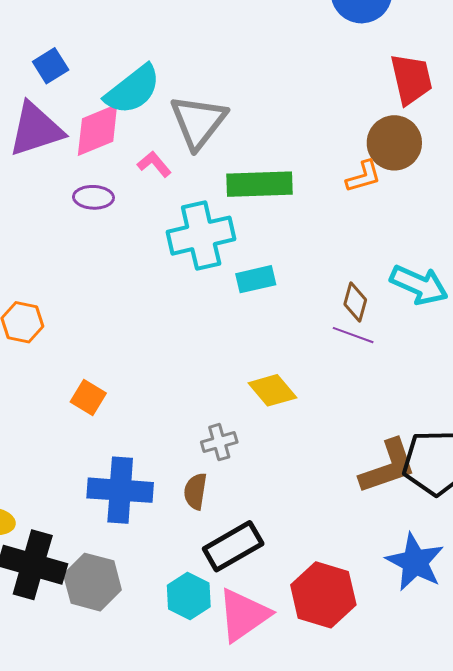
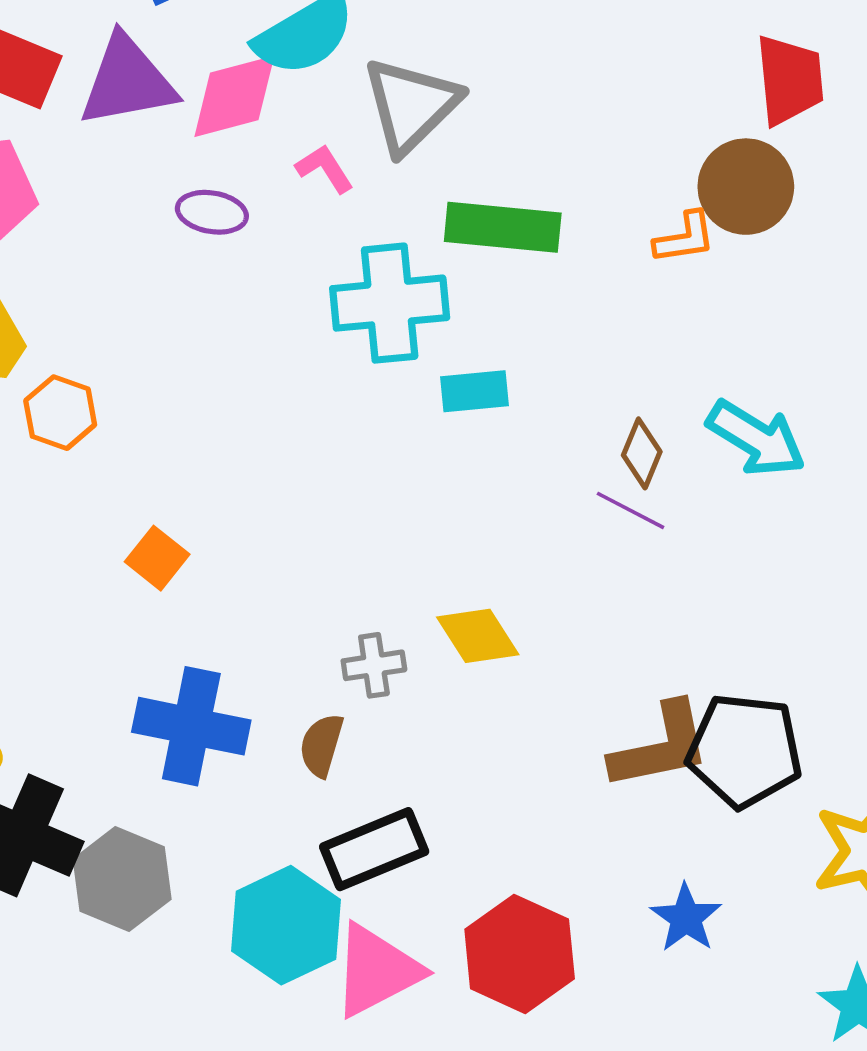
yellow diamond: (272, 390) -> (478, 636), moved
blue star: (415, 562) -> (686, 918), size x0.7
cyan hexagon: (189, 596) -> (286, 925), size x1.4

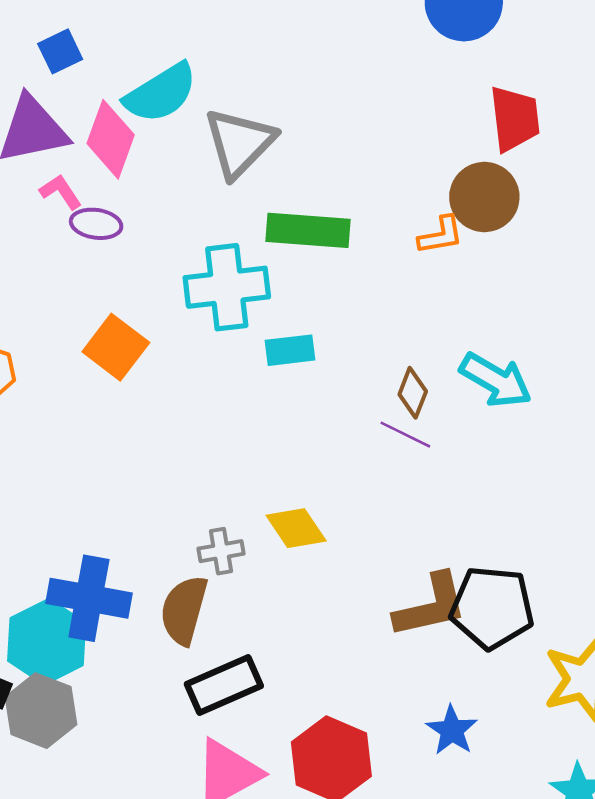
pink diamond: (234, 96) -> (111, 139), turned -54
pink L-shape: (325, 169) -> (61, 192), moved
orange square: (157, 558) -> (116, 347), moved, size x1.4
brown semicircle: (321, 745) -> (184, 610), size x1.5
cyan hexagon: (286, 925) -> (47, 642), moved

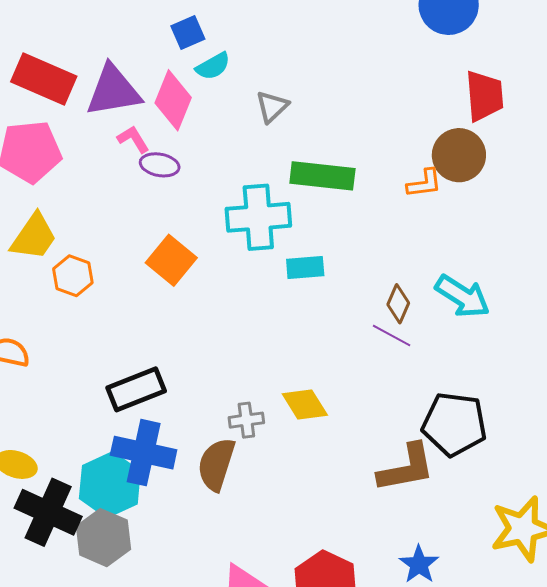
blue square: (60, 51) -> (188, 33), moved
cyan semicircle: (161, 93) -> (213, 66), size x0.6
gray triangle: (239, 143) -> (272, 107), size x0.6
black pentagon: (492, 608) -> (454, 424), moved
black rectangle: (224, 685) -> (136, 389), moved

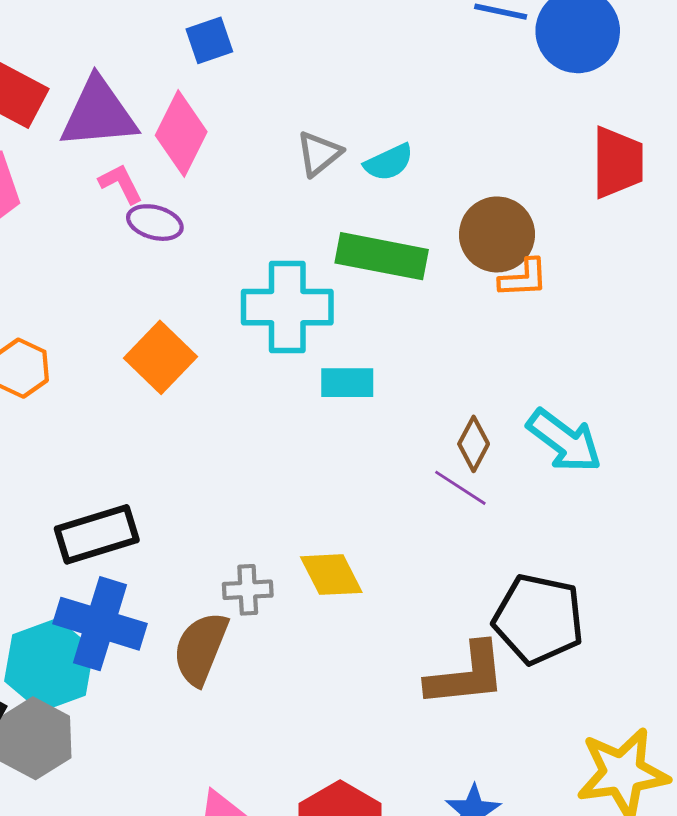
cyan semicircle: (213, 66) -> (389, 162), moved
brown circle: (459, 155) -> (497, 234), moved

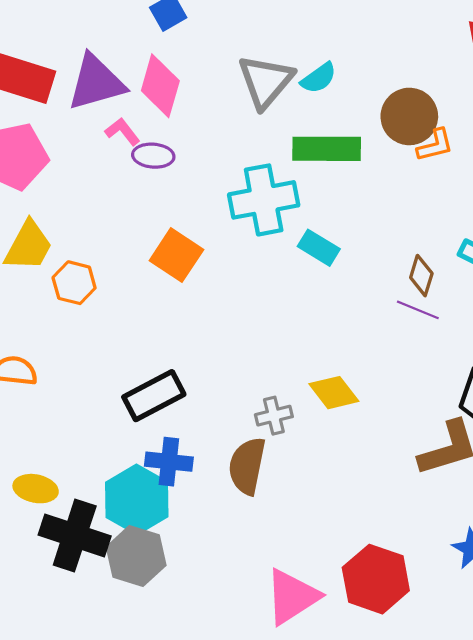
gray triangle: (319, 154) -> (266, 81), size x1.6
cyan rectangle: (347, 383) -> (319, 248), turned 42
blue cross: (100, 624) -> (169, 462), size x0.7

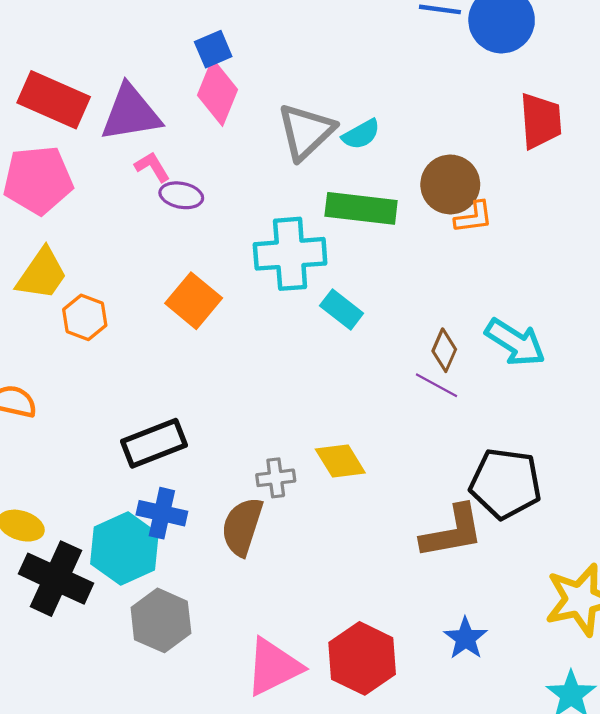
pink diamond: (160, 86) -> (217, 92), moved
gray hexagon: (136, 556) -> (161, 620), moved

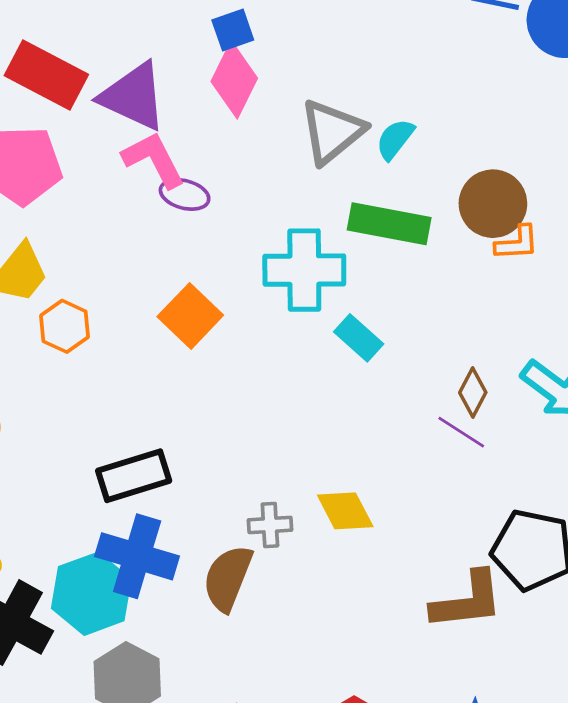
purple triangle: (131, 113) -> (133, 96), turned 30
cyan semicircle: (361, 134) -> (395, 139), turned 153
pink L-shape: (152, 167) -> (154, 160), size x1.6
blue cross: (162, 513) -> (137, 556), size x1.4

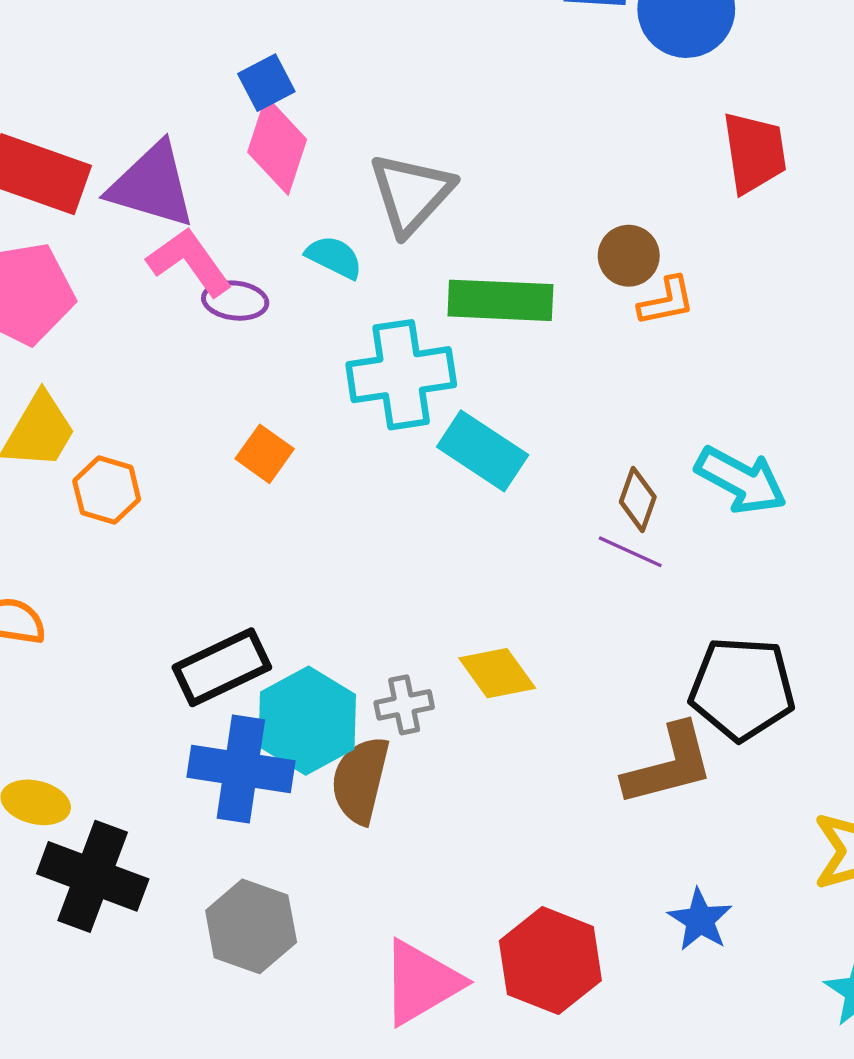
cyan semicircle: (395, 139) -> (334, 257), moved, turned 87
brown circle: (493, 204) -> (629, 256), size x0.7
orange square: (190, 316) -> (265, 454), size x0.7
cyan rectangle: (359, 338) -> (483, 451), size x1.4
cyan hexagon: (91, 594) -> (307, 721), moved

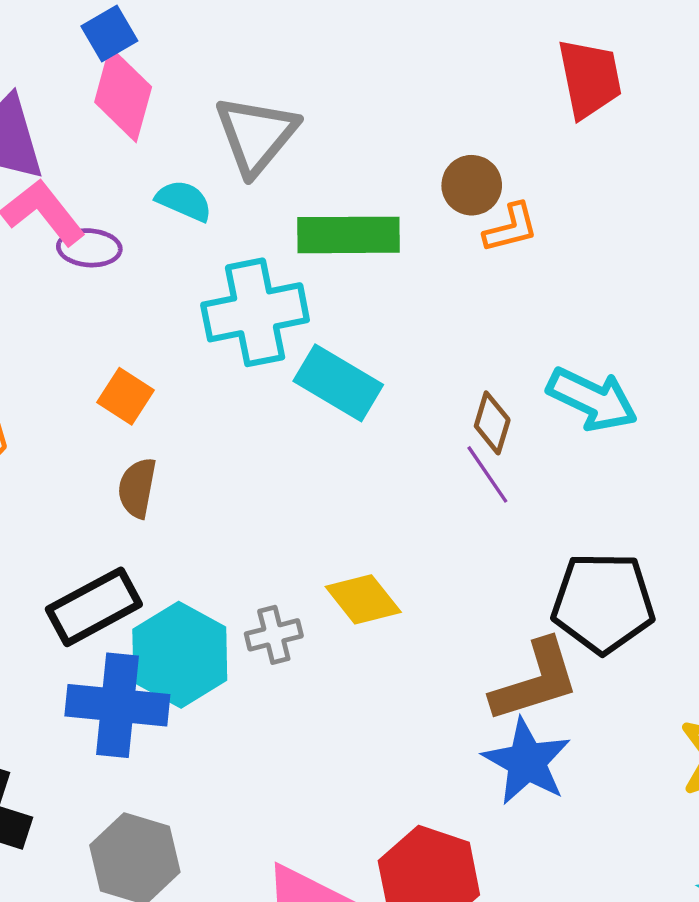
purple line: (630, 552) -> (487, 474), turned 34
brown semicircle: (360, 780) -> (137, 488), moved, size x0.7
blue star: (700, 920) -> (527, 762), moved, size x1.4

